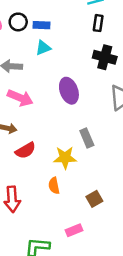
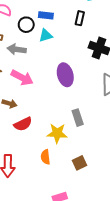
black circle: (18, 22) -> (26, 25), moved
black rectangle: (98, 23) -> (80, 18), moved
brown square: (94, 199) -> (79, 163), moved

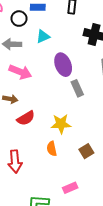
cyan triangle: (46, 35) -> (43, 36), moved
gray rectangle: (78, 118) -> (77, 88), moved

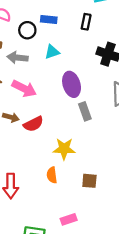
red semicircle: (26, 118) -> (33, 124), moved
brown square: (86, 151) -> (89, 181), turned 32

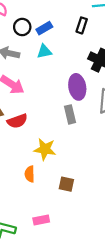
blue rectangle: (49, 20) -> (44, 28), moved, turned -42
purple ellipse: (72, 84) -> (77, 87), moved

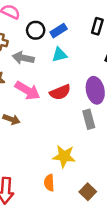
red semicircle: (17, 121) -> (60, 92), moved
brown square: (66, 184) -> (88, 192), turned 35

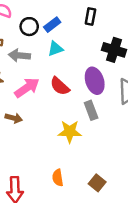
pink arrow: (28, 91) -> (27, 88), turned -60
red semicircle: (60, 92) -> (60, 86), turned 70
yellow star: (64, 156) -> (70, 132), moved

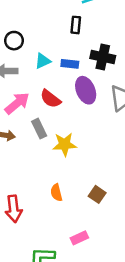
blue rectangle: (52, 25) -> (70, 64), moved, turned 49
gray rectangle: (91, 110) -> (39, 129), moved

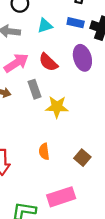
blue rectangle: (70, 64) -> (76, 23), moved
pink rectangle: (79, 238) -> (61, 197), size x1.6

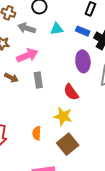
red semicircle: (48, 62) -> (71, 92), moved
yellow star: (57, 107) -> (63, 116), moved
brown square: (82, 158) -> (68, 144), size x1.5

